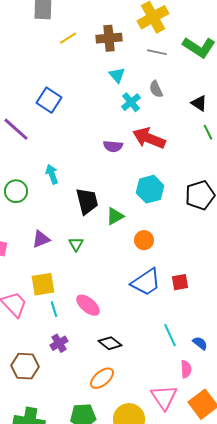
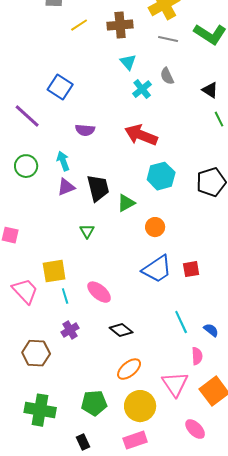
red arrow: (149, 138) -> (141, 135), moved
purple semicircle: (113, 146) -> (85, 130), moved
green circle: (16, 191) -> (26, 166), moved
purple triangle: (41, 239) -> (66, 187), moved
orange ellipse: (102, 378) -> (129, 369), moved

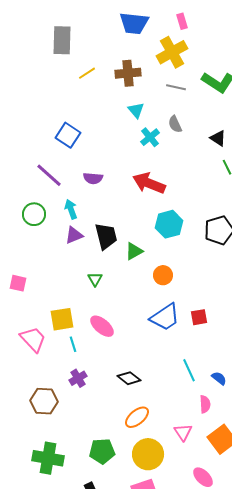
purple line: (27, 116) -> (49, 175), moved
pink ellipse: (99, 292) -> (102, 326), moved
pink triangle: (175, 384) -> (183, 432), size x0.7

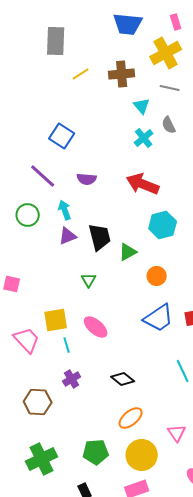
cyan triangle: (136, 110) -> (142, 106), moved
green cross: (48, 458) -> (42, 459), turned -36

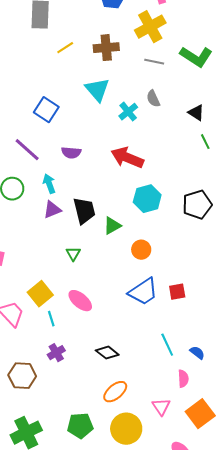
cyan triangle: (142, 106) -> (97, 90), moved, size x1.5
yellow square: (56, 320) -> (40, 294), turned -30

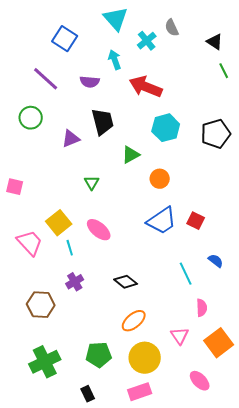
cyan arrow: (49, 184) -> (115, 60), moved
black trapezoid: (84, 211) -> (103, 122), moved
red square: (177, 292) -> (196, 221), turned 36
blue semicircle: (197, 353) -> (216, 261), moved

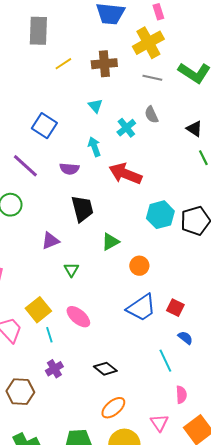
cyan triangle: (116, 19) -> (95, 106), size x0.6
cyan hexagon: (166, 128) -> (160, 215), moved
purple triangle: (71, 139) -> (50, 241), moved
blue semicircle: (216, 261) -> (185, 338), moved

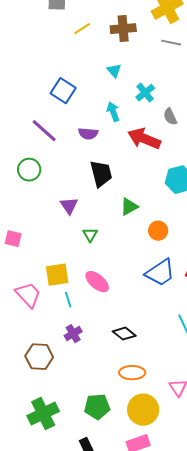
gray semicircle: (151, 115) -> (170, 117), moved
purple triangle: (50, 241) -> (69, 206), turned -42
yellow square: (38, 310) -> (57, 275), turned 30
orange ellipse: (113, 408) -> (132, 373), turned 40

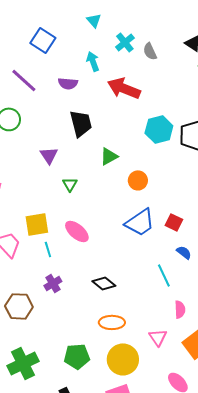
gray semicircle: (170, 117) -> (150, 51), moved

